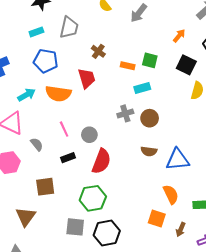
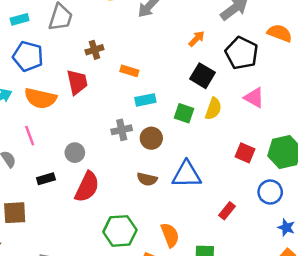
brown cross: (98, 51) -> (94, 50), turned 32
green square: (150, 60) -> (184, 113), moved
pink line: (64, 129) -> (30, 136), moved
blue triangle: (178, 160) -> (187, 175), moved
green hexagon: (93, 198) -> (120, 231), moved

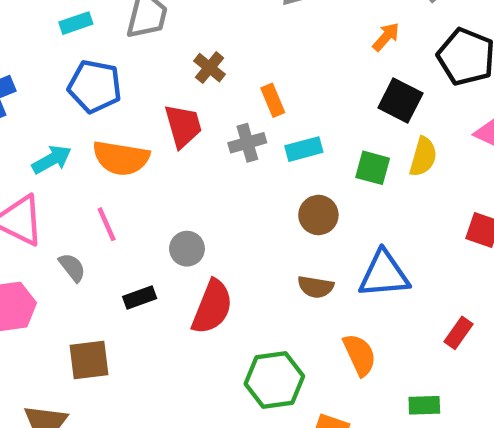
brown cross: (94, 50) -> (210, 68), turned -30
orange rectangle: (129, 71) -> (273, 100), turned 54
gray cross: (122, 130) -> (247, 143), moved
orange semicircle: (170, 235) -> (360, 355), moved

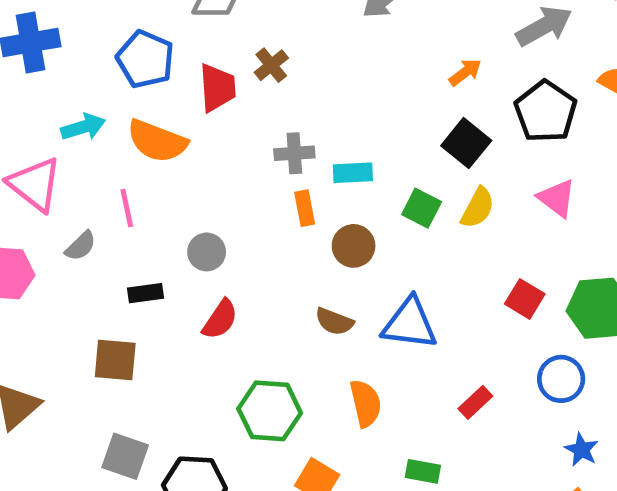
orange rectangle: (273, 100) -> (305, 208), moved
red trapezoid: (183, 126) -> (217, 88), moved
gray semicircle: (72, 267) -> (81, 246), turned 72
red semicircle: (212, 307) -> (220, 319), size x0.7
brown square: (89, 360) -> (115, 360), moved

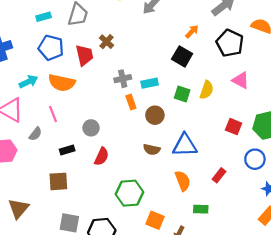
black square: (466, 143) -> (182, 56), moved
orange semicircle: (366, 403) -> (183, 181), moved

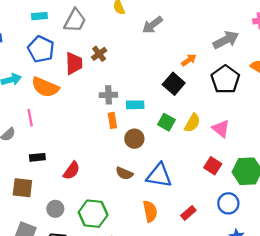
pink triangle: (241, 80) -> (221, 129), moved
gray circle: (91, 128) -> (55, 209), moved

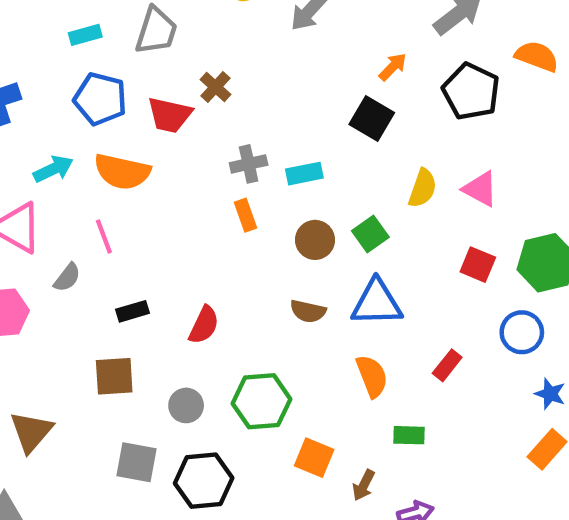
red trapezoid: (74, 63) -> (170, 115), turned 115
orange rectangle: (112, 120) -> (245, 215), moved
green square: (166, 122) -> (370, 234), moved, turned 36

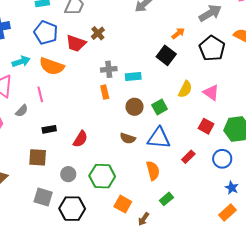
red rectangle: (447, 365) -> (188, 157), moved
green rectangle: (409, 435) -> (166, 199), turned -48

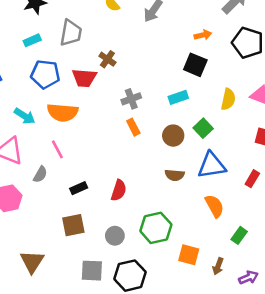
orange arrow: (178, 33) -> (203, 35), turned 40
cyan arrow: (21, 62) -> (25, 116), turned 66
cyan rectangle: (133, 77) -> (178, 97), moved

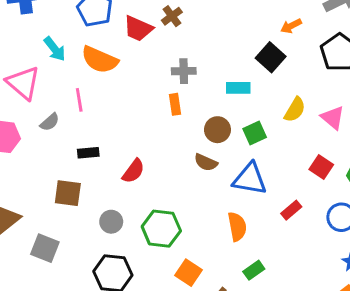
orange arrow: (203, 35) -> (291, 26), turned 147
brown semicircle: (175, 175) -> (206, 162), moved
gray square: (92, 271) -> (45, 248), moved

